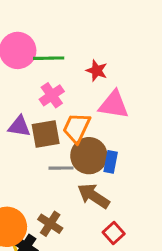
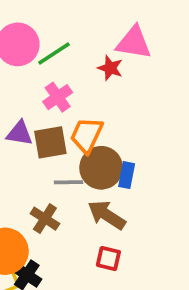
green line: (49, 58) -> (54, 53), turned -32
pink triangle: (114, 105) -> (134, 43), moved
brown cross: (50, 224) -> (45, 219), moved
red square: (114, 233) -> (108, 258), moved, turned -35

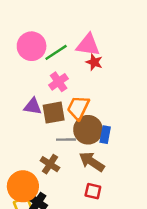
pink triangle: (134, 43) -> (88, 45), moved

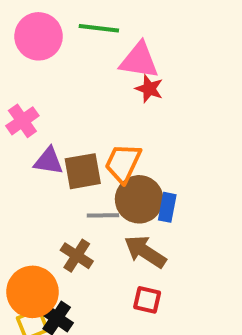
pink circle: (32, 46) -> (39, 36), moved
green line: (56, 52) -> (99, 28), moved, turned 40
pink cross: (59, 82) -> (22, 121), moved

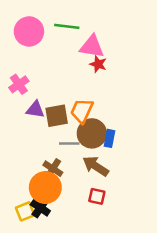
orange circle: (32, 292) -> (45, 188), moved

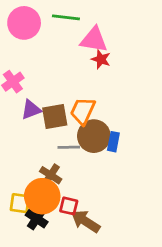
purple triangle: (35, 110) -> (31, 110), turned -30
brown arrow: (96, 166) -> (86, 221), moved
red square: (97, 196) -> (69, 206), moved
yellow square: (25, 211) -> (20, 203), moved, turned 30

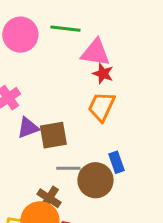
orange trapezoid: (83, 111) -> (101, 107), moved
brown circle: (94, 136) -> (95, 180), moved
blue rectangle: (113, 142) -> (117, 162), turned -30

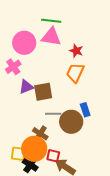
pink circle: (20, 35) -> (24, 43), moved
pink triangle: (95, 53) -> (51, 37), moved

